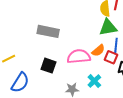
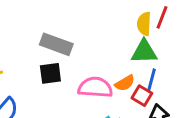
black square: (49, 66) -> (50, 73), moved, turned -35

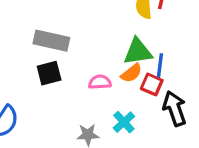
green triangle: (144, 52) -> (138, 52), moved
pink semicircle: (95, 87) -> (100, 82), size x0.6

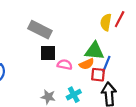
black square: (49, 73) -> (48, 53), moved
red square: (152, 84) -> (98, 75), turned -32

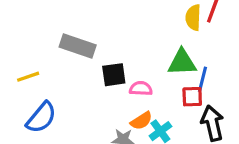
gray rectangle: (40, 30) -> (78, 46), moved
orange semicircle: (87, 64) -> (141, 121), moved

